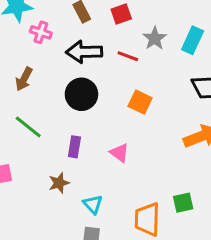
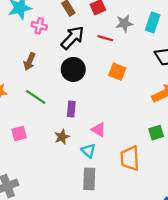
gray star: (155, 38) -> (124, 23), turned 30
black arrow: (84, 52) -> (73, 38), turned 140
pink triangle: (120, 153) -> (99, 130), moved
green square: (183, 203) -> (156, 133), moved

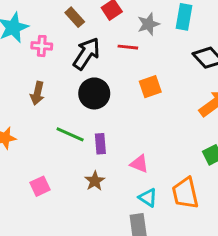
orange square: (117, 72) -> (150, 87), turned -30
green line: (36, 97) -> (70, 134), moved
cyan triangle: (88, 151) -> (148, 198), moved

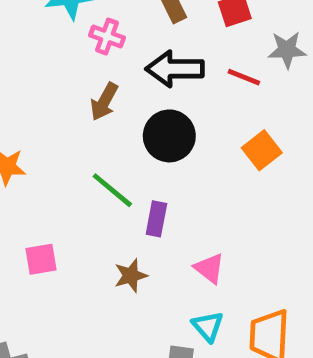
black arrow: (86, 54) -> (175, 69), turned -140
orange square: (150, 87) -> (262, 150), turned -35
brown arrow: (37, 93) -> (104, 102), moved

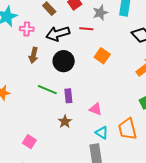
pink square: (41, 259) -> (29, 142), moved, turned -32

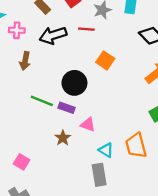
black circle: (64, 61) -> (74, 83), moved
purple rectangle: (68, 96) -> (66, 108), turned -64
pink triangle: (95, 109) -> (88, 125), moved

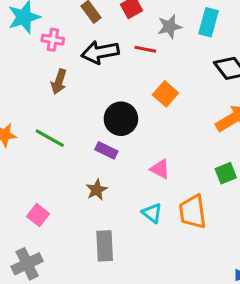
green line: (42, 101) -> (50, 138), moved
pink triangle: (88, 125) -> (160, 169), moved
gray rectangle: (99, 175) -> (105, 246), moved

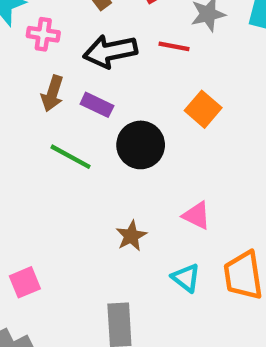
green line: (50, 138) -> (70, 157), moved
purple rectangle: (106, 150) -> (97, 105), moved
brown star: (97, 190) -> (131, 236), moved
pink square: (38, 215) -> (25, 282), turned 30

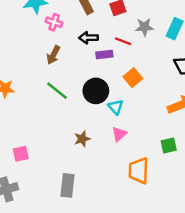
black arrow: (110, 51) -> (88, 38), size x0.7
purple rectangle: (97, 105) -> (104, 54), moved, turned -42
pink triangle: (197, 215) -> (119, 134), turned 42
cyan triangle: (186, 278) -> (116, 107), moved

